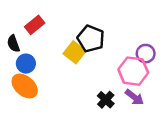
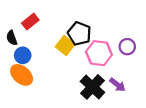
pink hexagon: (133, 71) -> (99, 53), moved
black cross: (106, 100) -> (92, 87), size x1.6

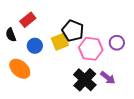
yellow square: (65, 46) -> (60, 42), turned 30
blue circle: (23, 55) -> (35, 46), moved

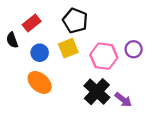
black pentagon: (73, 31) -> (75, 21), moved
orange ellipse: (20, 69) -> (40, 82), moved
purple arrow: (108, 78) -> (123, 100), moved

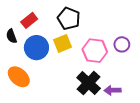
blue circle: (40, 53) -> (36, 48), size x1.5
orange ellipse: (40, 82) -> (19, 77), moved
purple arrow: (123, 100) -> (113, 90), turned 140

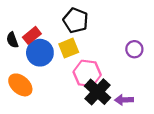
red rectangle: (29, 20) -> (32, 35), moved
pink hexagon: (95, 51) -> (87, 73), moved

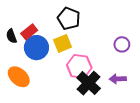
purple arrow: (124, 100) -> (118, 79), moved

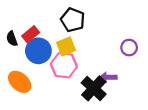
pink hexagon: (79, 66) -> (64, 65), moved
purple arrow: (118, 79) -> (108, 77), moved

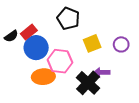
black semicircle: (12, 39) -> (11, 36), turned -104
yellow square: (66, 46) -> (92, 43), moved
orange ellipse: (20, 82) -> (43, 77), moved, turned -45

